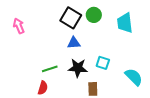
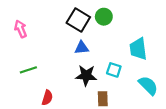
cyan trapezoid: (125, 23) -> (138, 49), moved
green line: (50, 69) -> (28, 70), moved

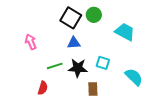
pink arrow: (21, 29) -> (31, 42), moved
cyan trapezoid: (138, 49) -> (125, 32), moved, turned 125
green line: (28, 70) -> (55, 66), moved

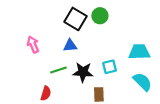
cyan trapezoid: (125, 32) -> (139, 52), moved, turned -30
blue triangle: (74, 43) -> (70, 46), moved
cyan square: (103, 63) -> (110, 67), turned -32

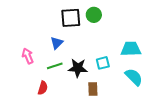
black square: (76, 19) -> (71, 18), turned -35
pink arrow: (33, 44) -> (28, 56), moved
blue triangle: (70, 46) -> (57, 43), moved, turned -40

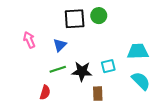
pink arrow: (28, 56) -> (29, 40), moved

